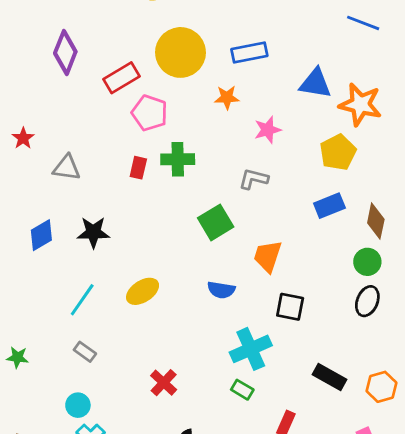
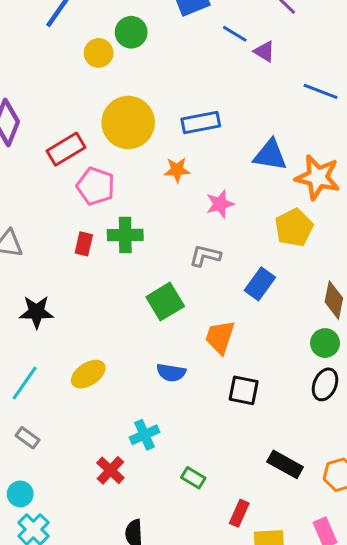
blue rectangle: (329, 206) -> (260, 284), moved, turned -32
cyan cross: (251, 349) -> (144, 435), moved, size x0.7

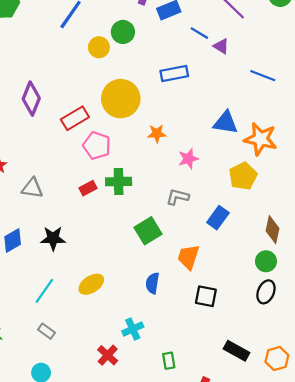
blue rectangle: (201, 123) -> (174, 73), moved
red rectangle: (84, 244) -> (88, 188), turned 49
blue semicircle: (171, 373) -> (152, 283), turned 90
green rectangle: (193, 478) -> (169, 361), turned 49

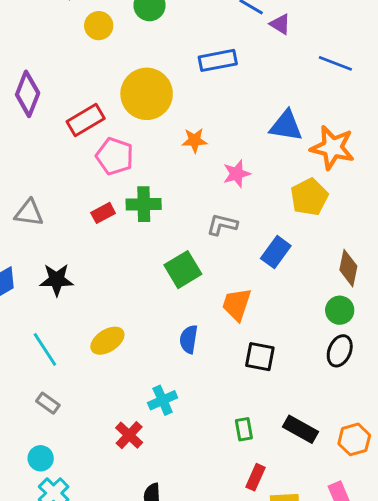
yellow circle: (99, 47) -> (99, 26), moved
cyan line: (44, 291) -> (45, 349), turned -68
green rectangle: (169, 361) -> (244, 429), moved

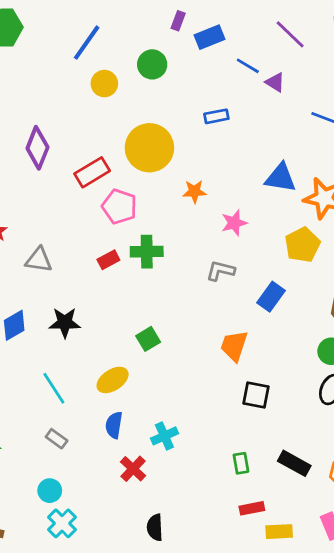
blue rectangle: (218, 60) -> (216, 116), size x0.7
green square: (183, 270) -> (148, 339), moved, size x0.7
blue semicircle: (189, 339) -> (114, 425), moved
red rectangle: (255, 477) -> (252, 508), turned 55

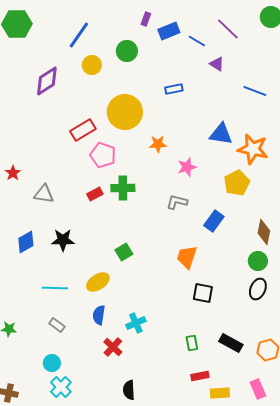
blue line: (248, 66) -> (197, 41), moved
purple diamond: (37, 148) -> (47, 81), moved, turned 36
cyan line: (54, 388) -> (55, 288), turned -55

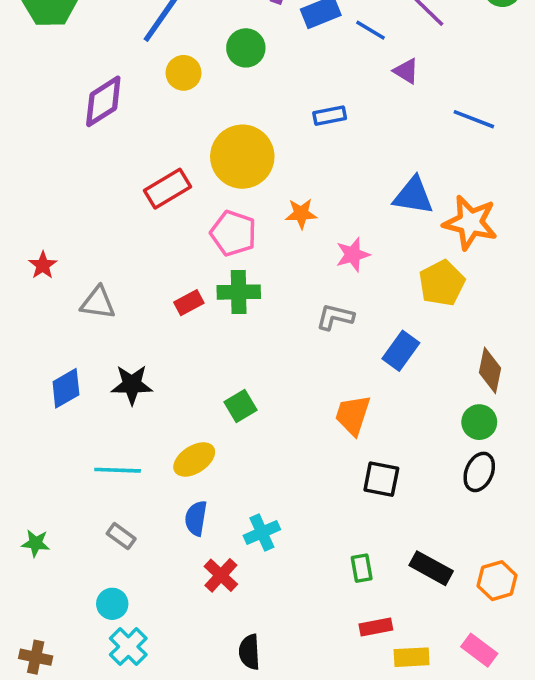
pink pentagon: (103, 155) -> (233, 233), moved
pink rectangle: (258, 389) -> (479, 650), turned -30

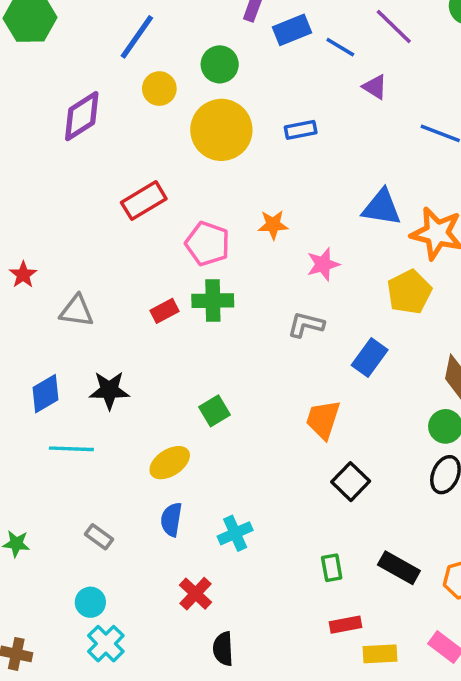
yellow circle: (242, 157) -> (221, 130), moved
cyan line: (118, 470) -> (71, 449), moved
black square: (381, 479) -> (351, 482), turned 33
red cross: (221, 575) -> (196, 594), moved

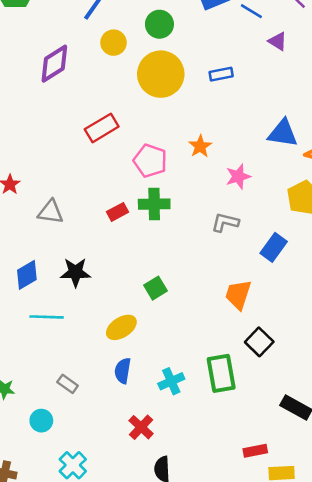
orange star: (273, 225) -> (200, 146), turned -30
green rectangle: (332, 568) -> (221, 373), moved, size x1.8
cyan circle: (90, 602) -> (41, 421), moved

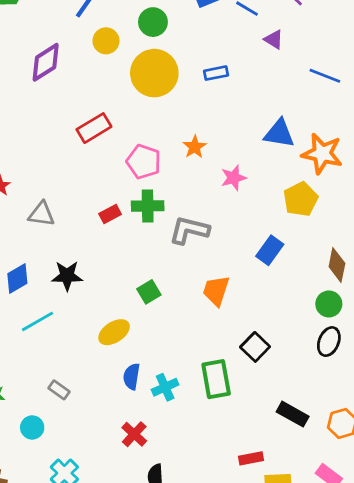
gray L-shape: (225, 222) -> (189, 230), moved, size x1.4
orange trapezoid: (238, 295) -> (216, 291), moved
cyan line: (47, 317) -> (38, 321), turned -32
blue semicircle: (123, 371) -> (132, 376), moved

